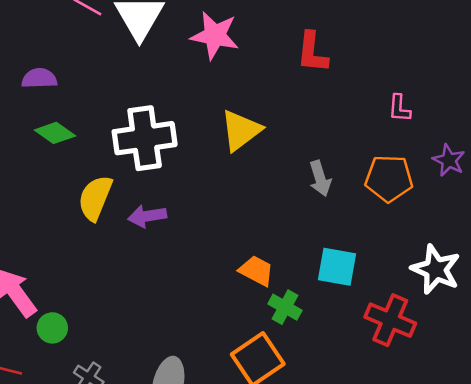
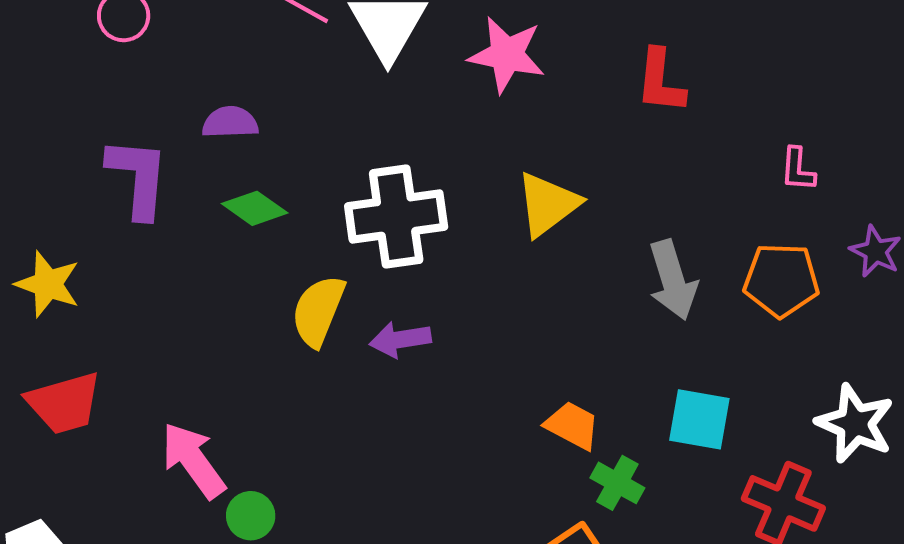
gray arrow: (320, 178) -> (673, 280), size x1.4

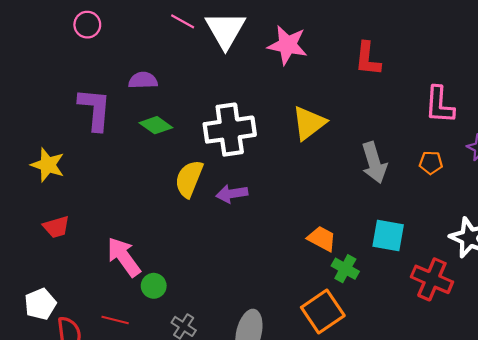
pink L-shape: (798, 169) -> (439, 105), size x1.6
orange pentagon: (781, 280) -> (431, 163), size x0.6
red trapezoid: (64, 403) -> (56, 227), size x0.7

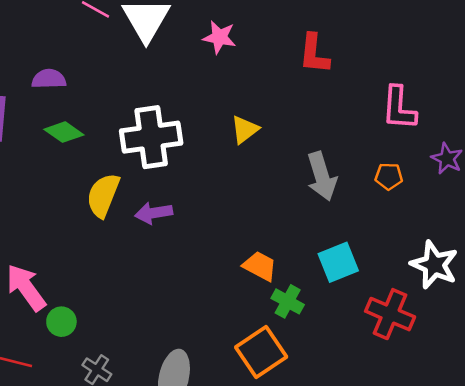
pink star: (287, 45) -> (219, 37), size x0.7
yellow triangle: (309, 123) -> (245, 130), size x0.7
cyan square: (388, 235) -> (338, 262), turned -32

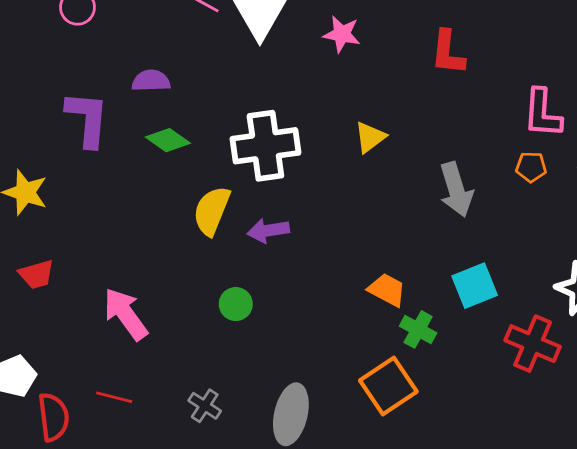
orange pentagon: (389, 176) -> (531, 167), moved
green circle: (61, 322) -> (236, 304), moved

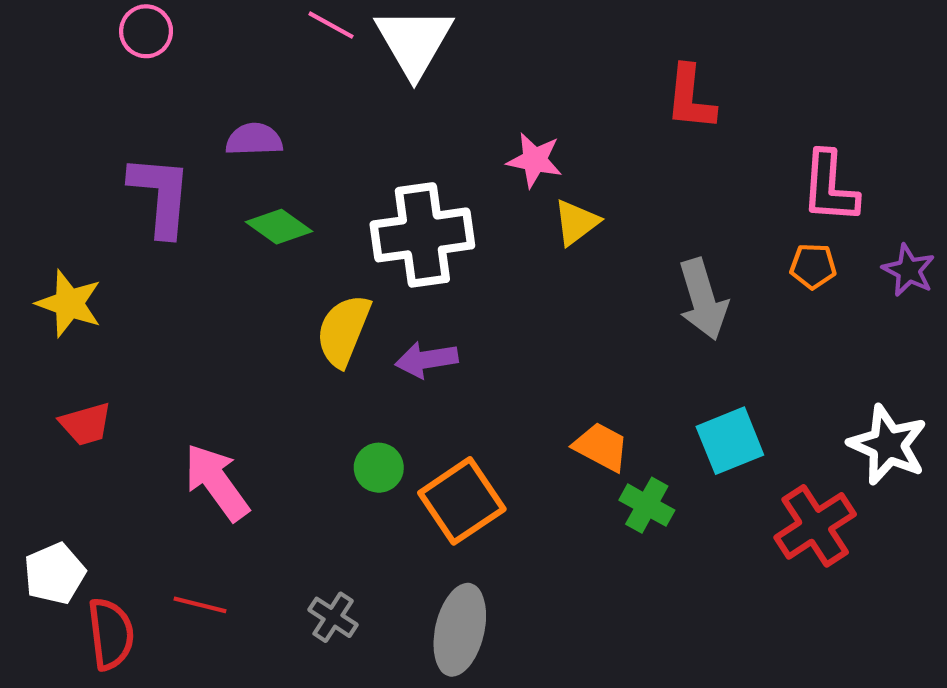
pink star: (342, 34) -> (535, 160), moved
red cross: (533, 344) -> (815, 526), turned 34
orange square: (388, 386) -> (462, 501), moved

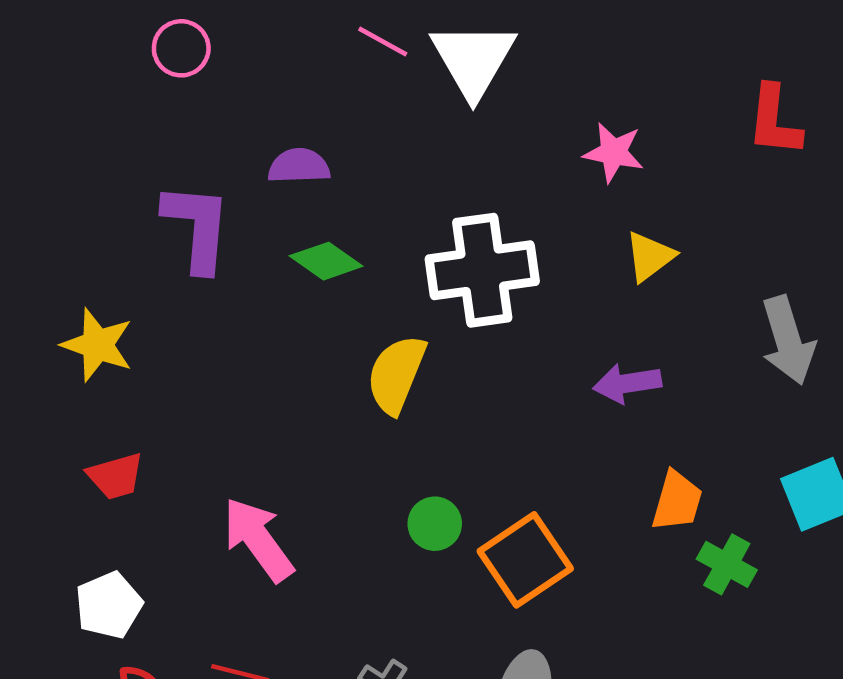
pink star: (535, 160) -> (614, 152), moved
purple arrow: (427, 360) -> (627, 383), moved
orange trapezoid: (601, 447) -> (677, 501), turned 78
white pentagon: (55, 574) -> (109, 605), moved

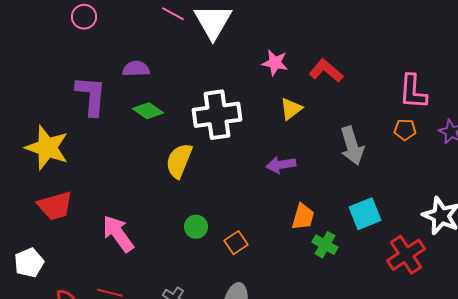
red L-shape: (774, 121) -> (326, 71), moved, turned 124
yellow star: (97, 345) -> (47, 148), size x1.4
red trapezoid: (116, 476) -> (55, 206), size x1.4
orange square: (525, 560) -> (236, 243), size x0.6
white pentagon: (109, 605) -> (29, 263), moved

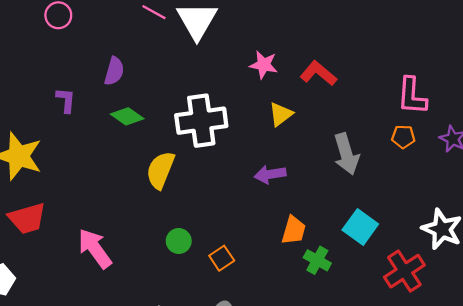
purple semicircle: (136, 69) -> (114, 71), turned 108
purple L-shape: (91, 96) -> (66, 100), size x0.6
cyan square: (365, 214) -> (360, 227), turned -32

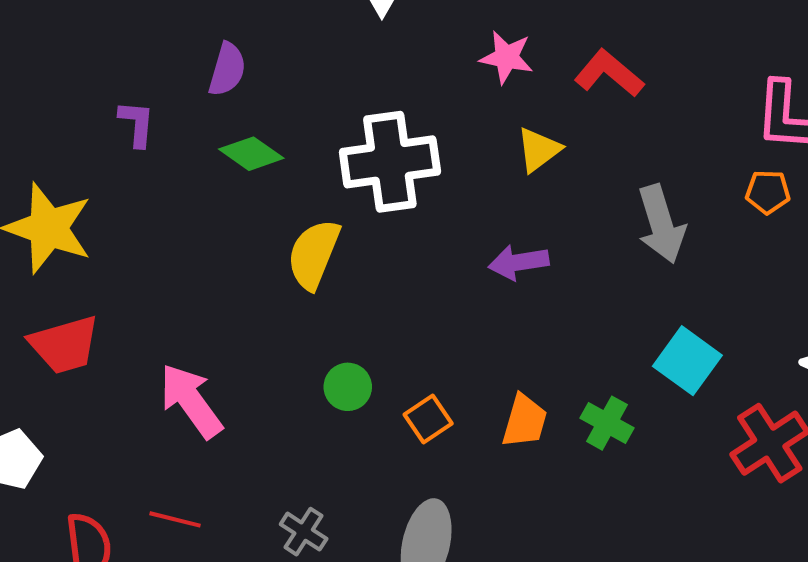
orange trapezoid: (294, 230) -> (525, 421), moved

